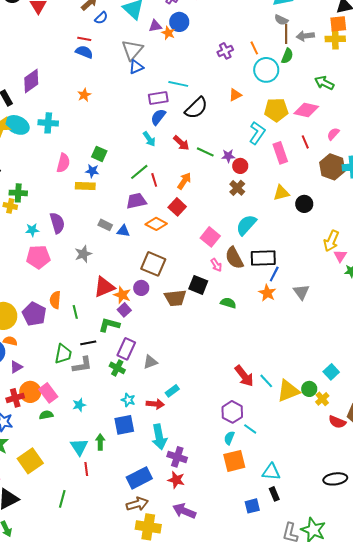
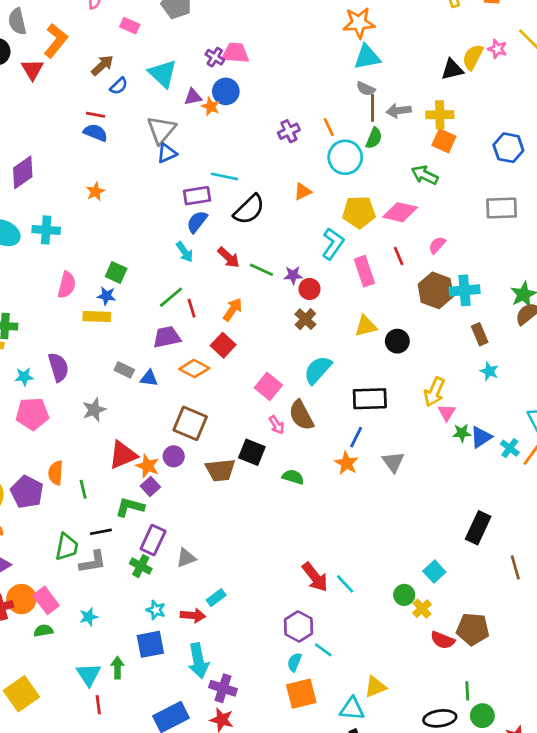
orange square: (338, 24) -> (444, 141), moved, turned 30
black rectangle: (263, 258) -> (370, 399), moved
yellow triangle: (288, 391) -> (375, 687), moved, size x0.7

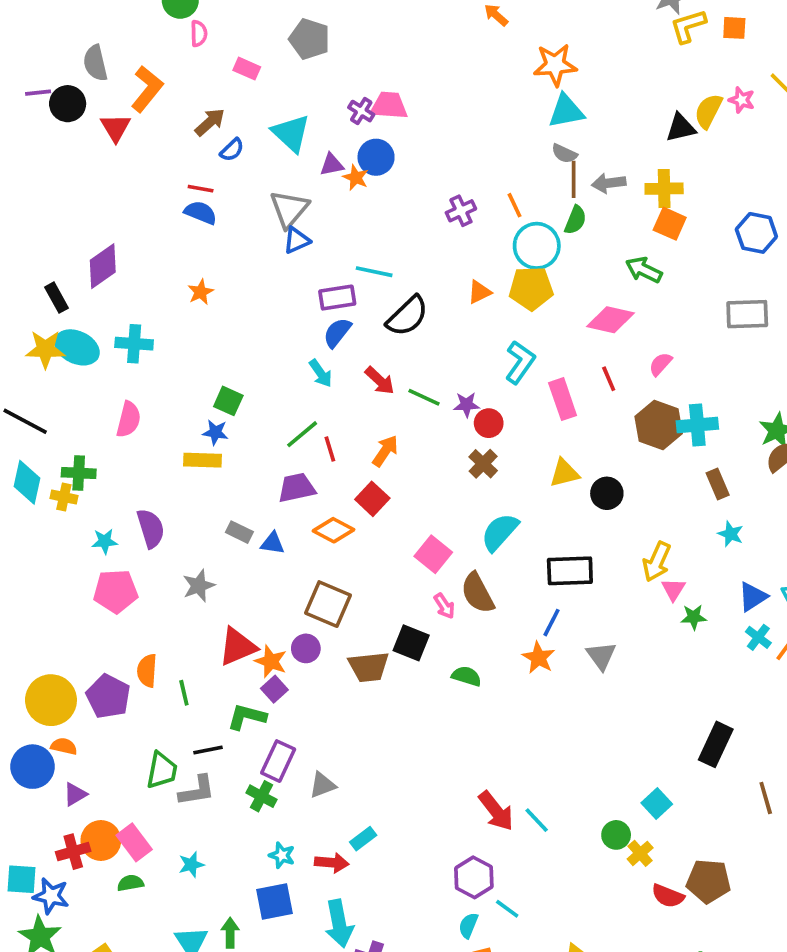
yellow pentagon: (359, 212) -> (531, 288), moved
pink semicircle: (67, 285) -> (129, 419), moved
blue triangle: (481, 437) -> (753, 597), moved

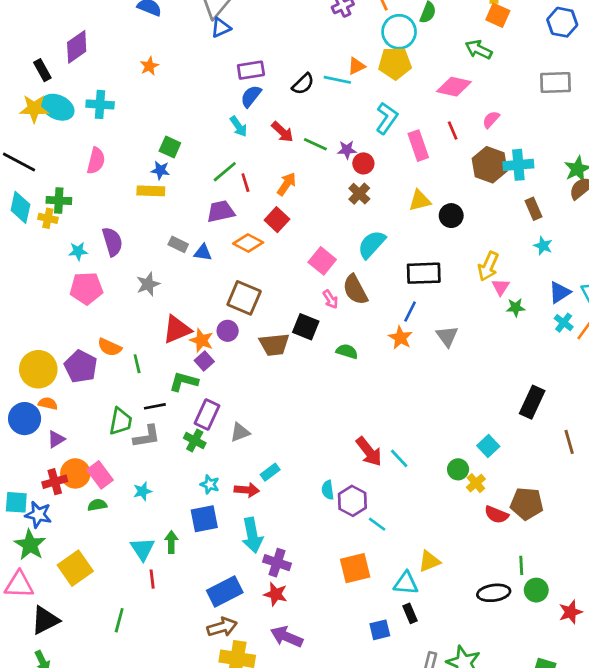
cyan line: (374, 272) -> (337, 80), moved
black semicircle: (407, 316) -> (303, 84), size x0.7
orange semicircle: (147, 671) -> (110, 347), turned -70
cyan semicircle: (468, 925) -> (328, 490), moved, turned -30

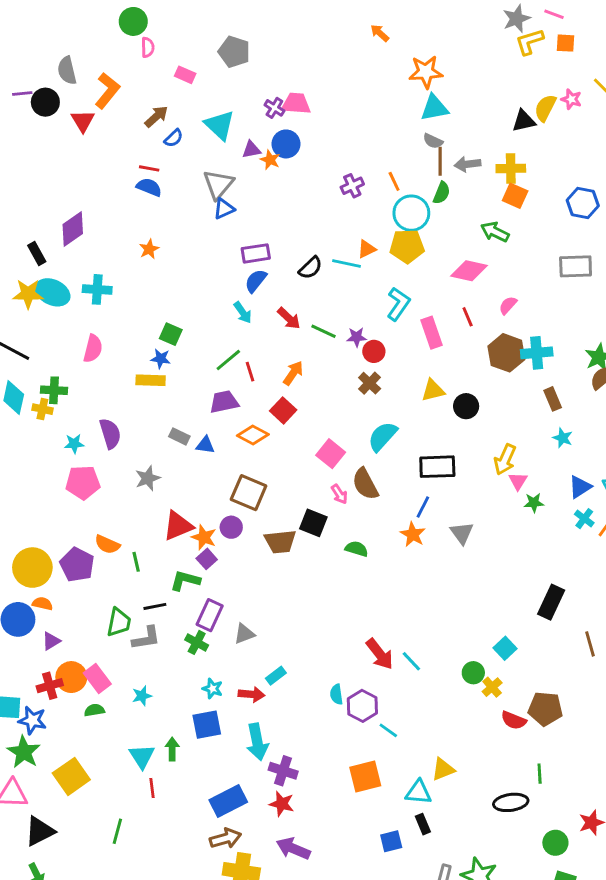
green circle: (536, 590) -> (555, 843), moved

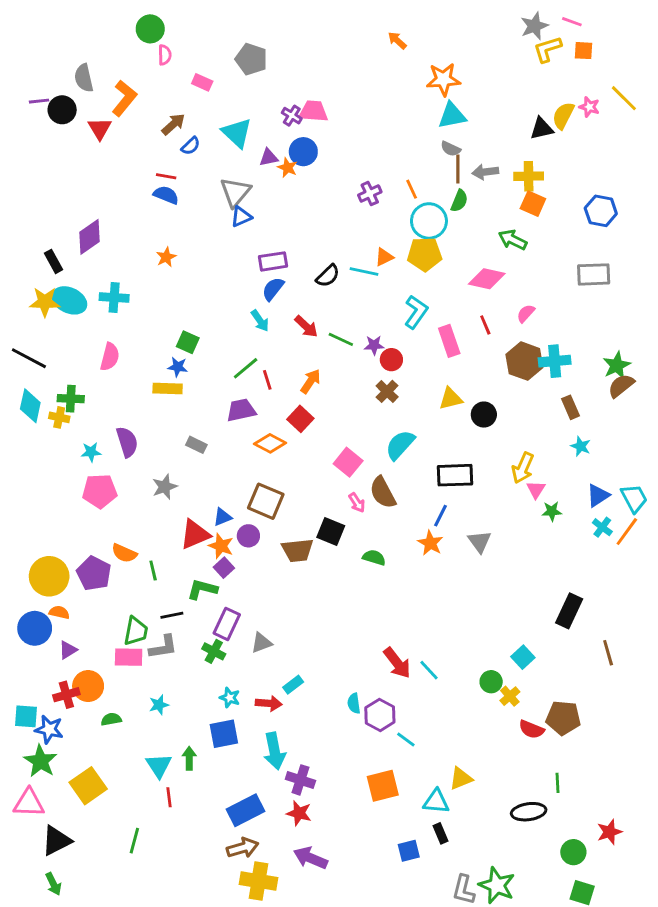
blue triangle: (205, 445) -> (222, 517), moved, turned -30
pink rectangle: (97, 678) -> (129, 657), moved, turned -52

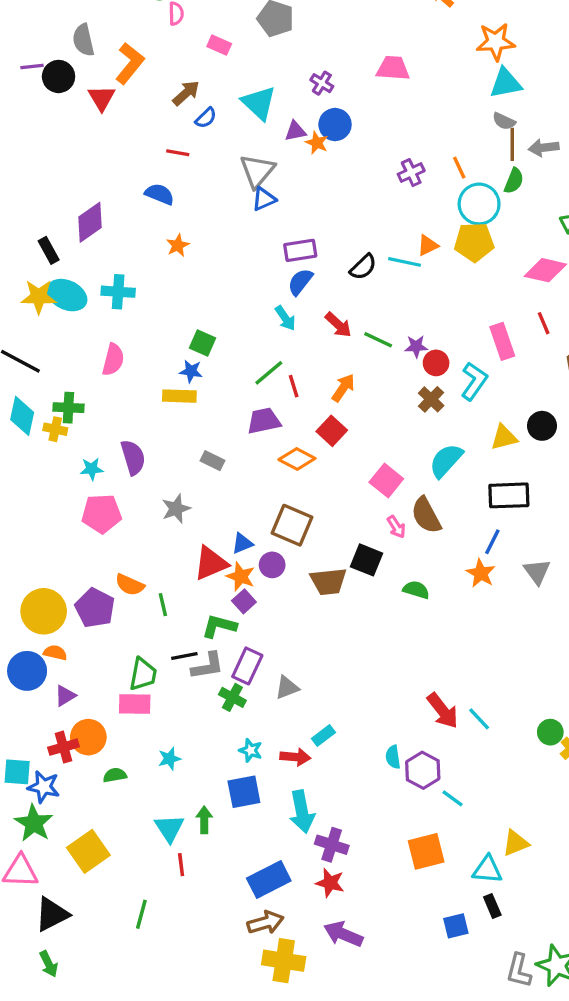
pink trapezoid: (313, 111) -> (393, 68), moved
blue semicircle: (166, 195) -> (160, 194), moved
cyan L-shape: (416, 312) -> (474, 381), moved
yellow triangle: (451, 399) -> (504, 437), moved
gray L-shape: (163, 647) -> (208, 666), moved

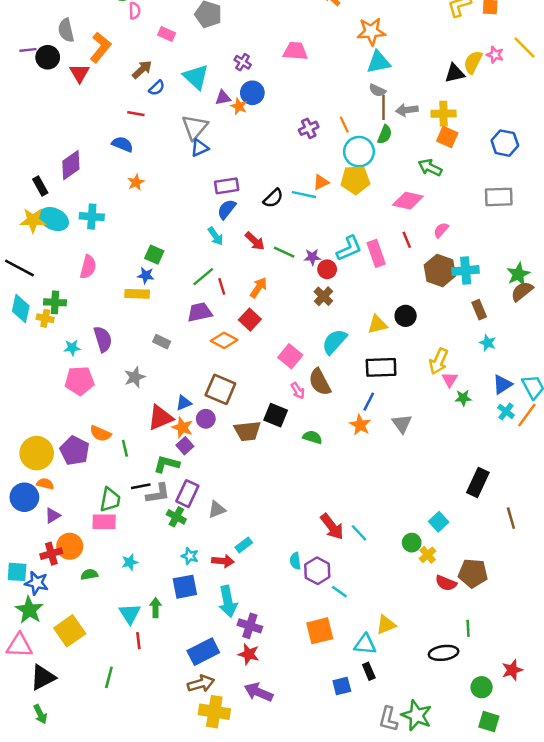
cyan L-shape: (474, 381) -> (349, 248), moved, turned 32

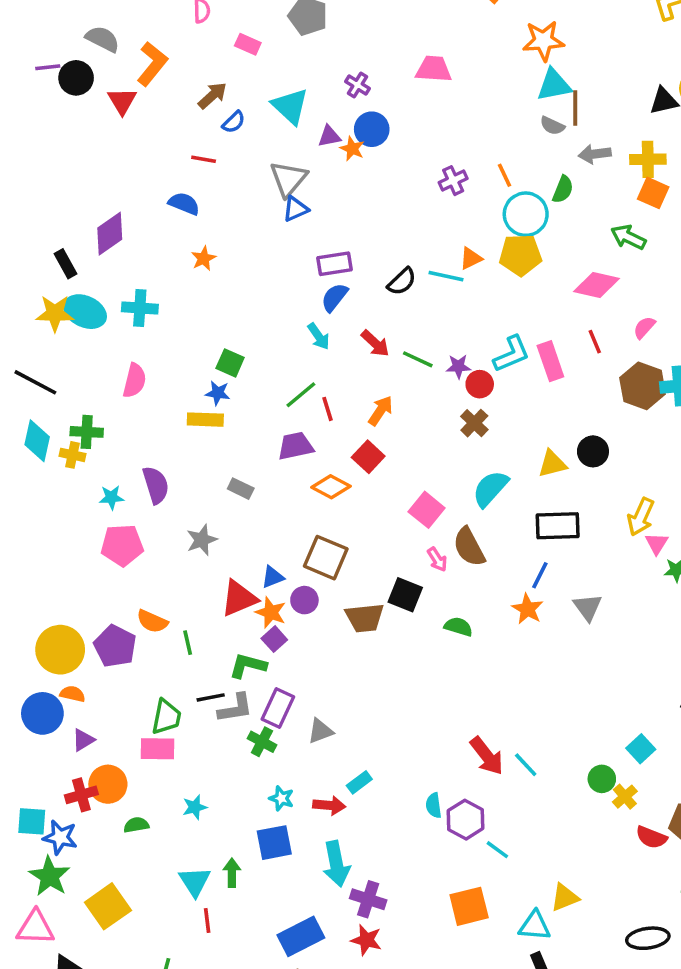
gray semicircle: (66, 30) -> (103, 39), turned 130
brown line: (383, 107) -> (575, 108), moved

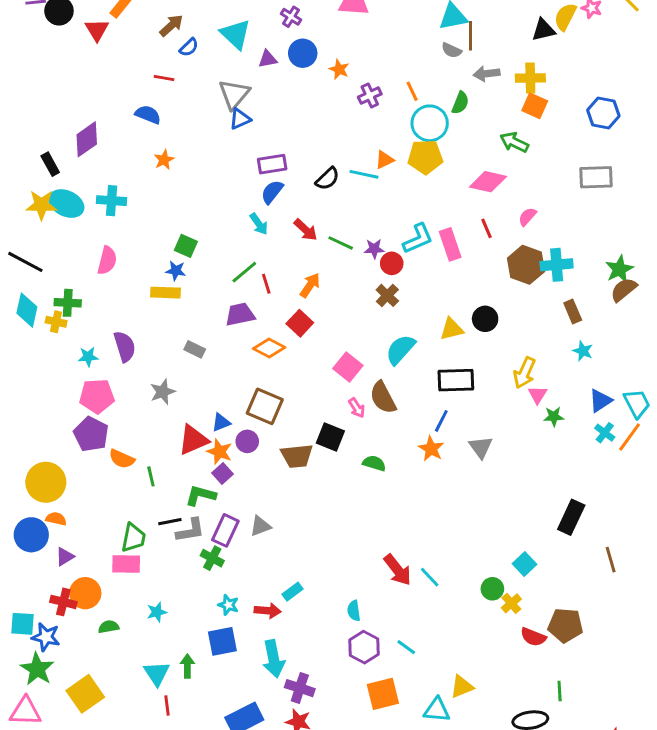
orange star: (352, 149) -> (339, 69), moved
purple pentagon: (115, 646) -> (91, 434), moved
gray triangle: (320, 731) -> (260, 526), moved
red cross: (81, 795) -> (63, 602), turned 30
purple hexagon: (466, 820) -> (364, 647), moved

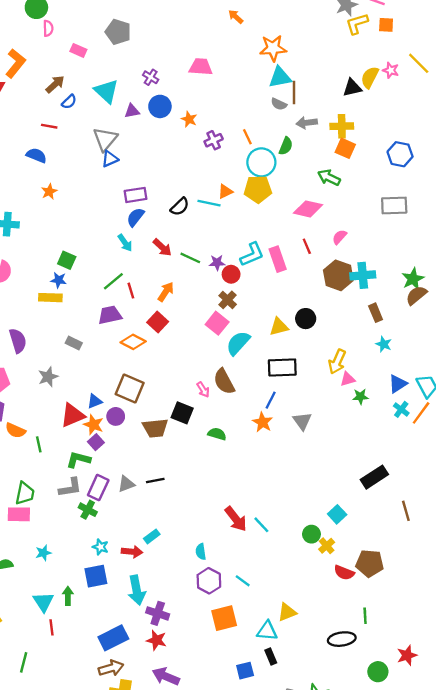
pink square: (348, 367) -> (217, 323), moved
pink triangle: (538, 395) -> (348, 379), turned 42
black rectangle: (571, 517) -> (374, 477), turned 32
black line: (170, 522) -> (155, 481), moved

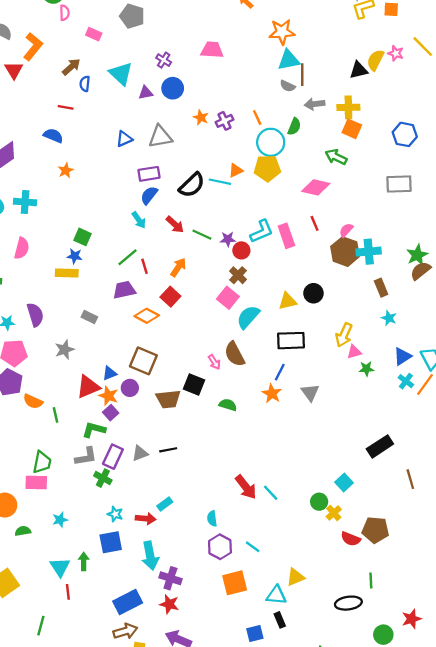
blue semicircle: (69, 102) -> (85, 84), turned 140
orange star: (189, 119) -> (201, 118), moved
gray triangle: (105, 139) -> (160, 137), moved, turned 40
black semicircle: (180, 207) -> (192, 185), size x1.4
pink semicircle: (339, 237) -> (346, 230), moved

